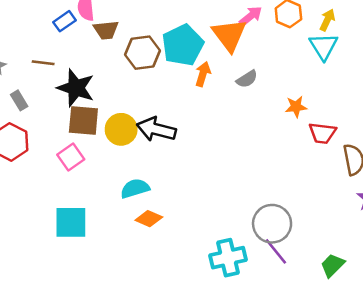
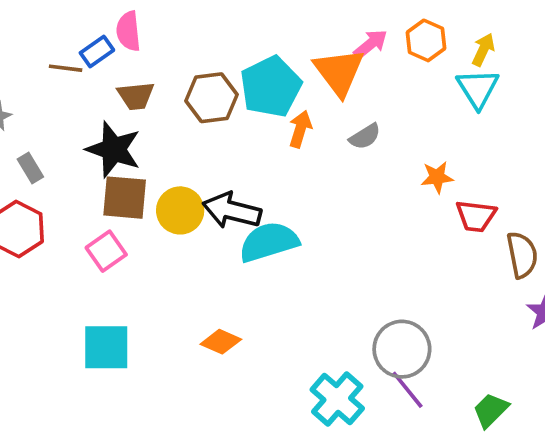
brown trapezoid: (106, 30) -> (136, 96), moved
brown line: (43, 63) -> (66, 68), moved
cyan semicircle: (135, 188) -> (269, 242), moved, size x1.4
cyan cross: (228, 258) -> (337, 399), turned -36

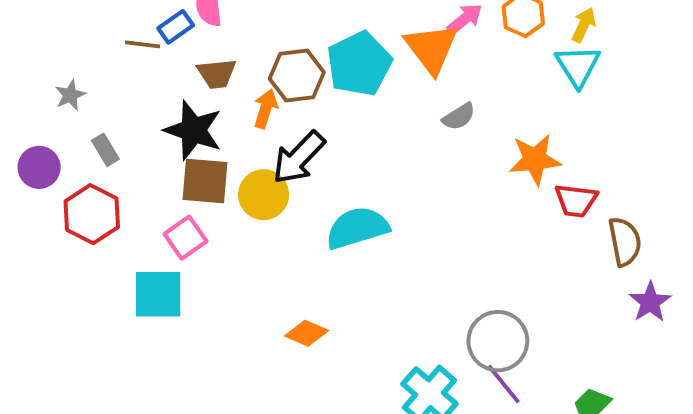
orange arrow: (300, 129) -> (266, 109), moved
orange star: (437, 177) -> (535, 160), size x1.5
black arrow: (232, 210) -> (299, 158), moved, turned -60
cyan square: (106, 347) -> (158, 294), moved

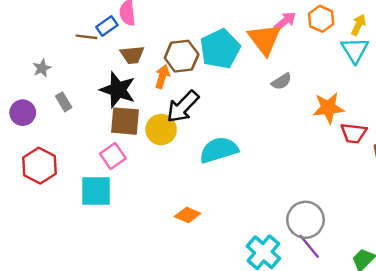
red hexagon: (92, 214) -> (40, 166), moved

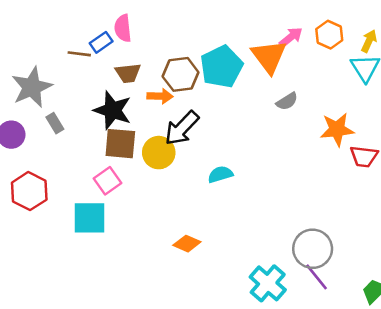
gray star: (42, 68) -> (32, 87), size x2.0
orange arrow: (162, 77) -> (160, 96), turned 75
cyan semicircle: (219, 150) -> (220, 174), size x0.6

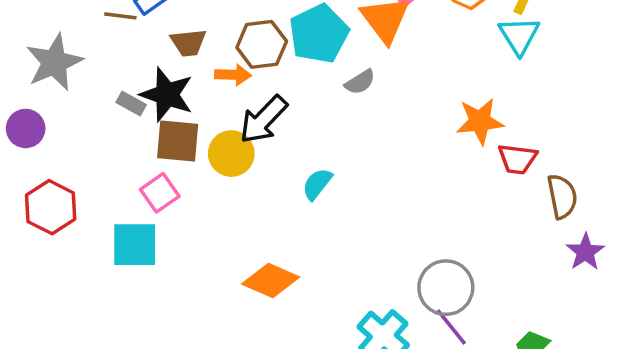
gray semicircle: (287, 101) -> (360, 82), moved
gray rectangle: (55, 123) -> (131, 103), moved, turned -30
cyan semicircle: (220, 174) -> (317, 184), turned -35
orange diamond: (187, 244) -> (271, 280), size x1.4

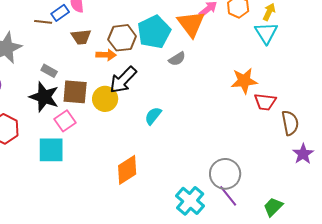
black star: (167, 95) -> (44, 97), moved
orange diamond: (271, 280) -> (127, 170), turned -56

